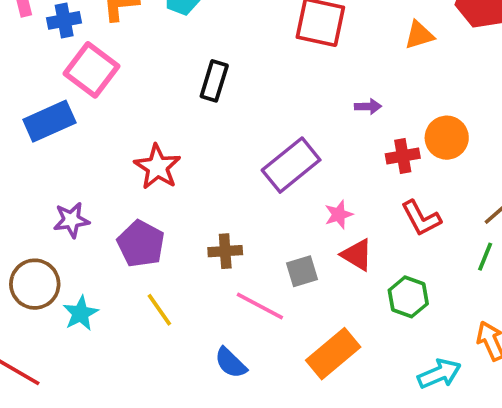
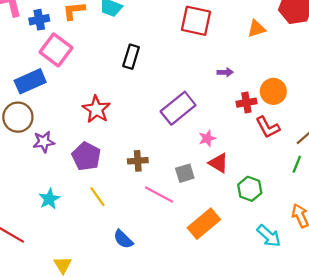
red L-shape: (421, 218) -> (268, 127), moved
brown circle: (35, 284) -> (18, 117), moved
blue semicircle: (231, 363) -> (123, 239), moved
cyan arrow: (439, 374) -> (269, 236), turned 65

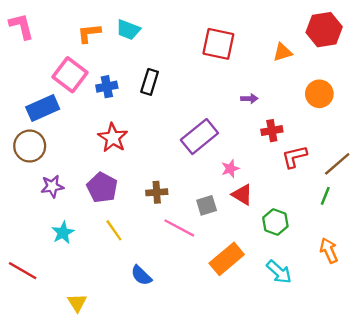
blue cross: (39, 20) -> (107, 87), moved
orange circle: (273, 91) -> (319, 94), moved
red L-shape: (268, 127) -> (294, 157), turned 105
purple star: (44, 142) -> (52, 186), moved
cyan arrow: (269, 236) -> (279, 272), moved

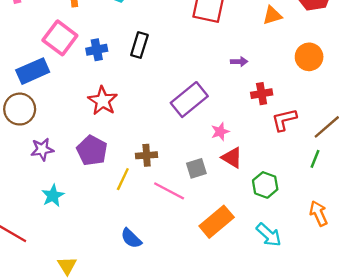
yellow line: (114, 230) -> (123, 179), moved, turned 60

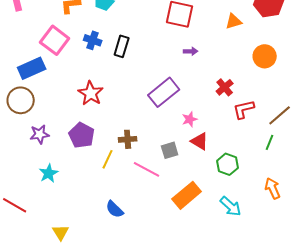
blue cross: (97, 50) -> (93, 40), moved, turned 30
purple arrow: (239, 62) -> (191, 51), moved
red cross: (262, 94) -> (225, 87), turned -30

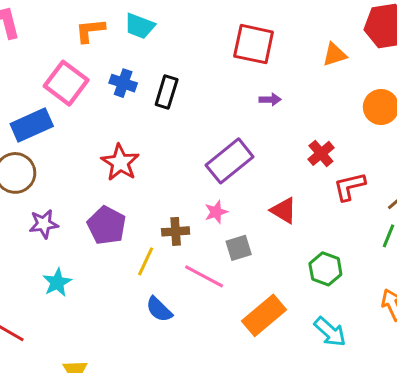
pink star: (190, 119) -> (216, 212), moved
red triangle: (200, 141) -> (284, 210), moved
blue semicircle: (115, 209) -> (159, 309), moved

